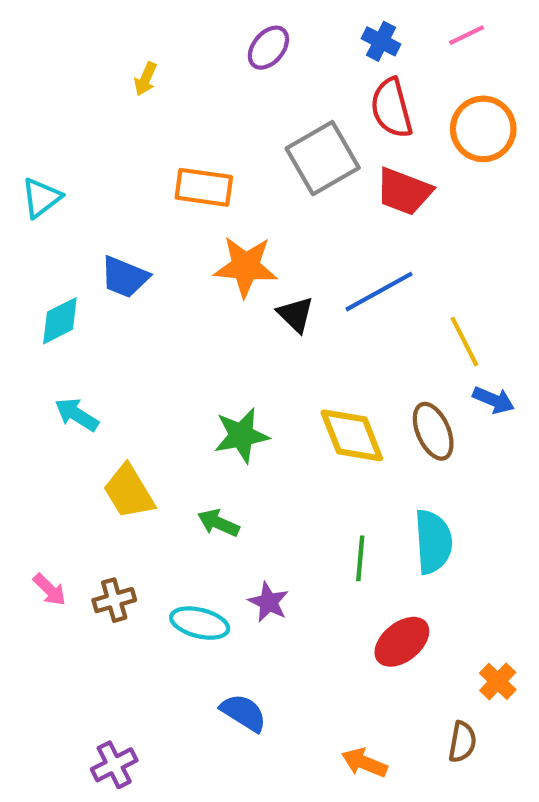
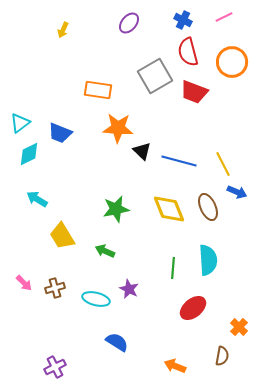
yellow arrow: (145, 79) -> (63, 30), moved
cyan triangle: (41, 198) -> (20, 123), moved
blue line: (379, 292) -> (179, 161), moved, turned 44

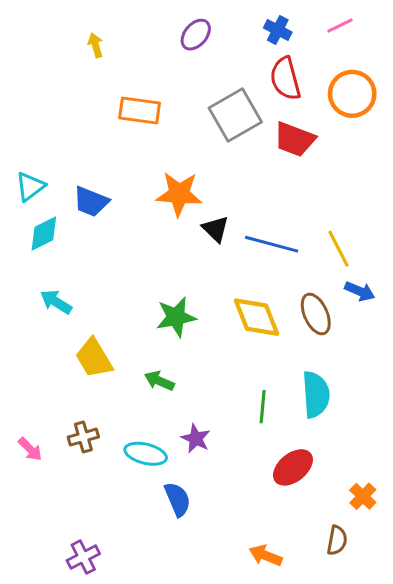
yellow arrow: (63, 30) -> (95, 45), turned 140
orange rectangle: (98, 90) -> (140, 111), moved
pink arrow: (24, 283) -> (30, 449), moved
blue semicircle: (117, 342) -> (178, 499), moved, turned 35

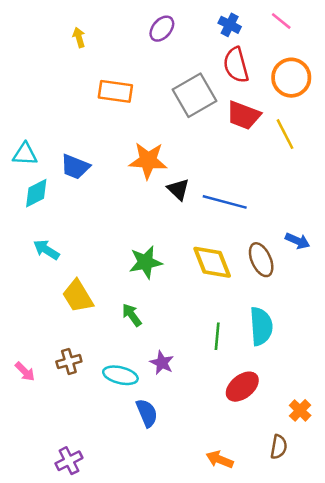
pink line: (340, 25) -> (281, 21), turned 65
cyan triangle: (30, 186) -> (25, 154), turned 40
yellow line: (339, 249) -> (285, 134), moved
green arrow: (159, 381) -> (132, 315), turned 30

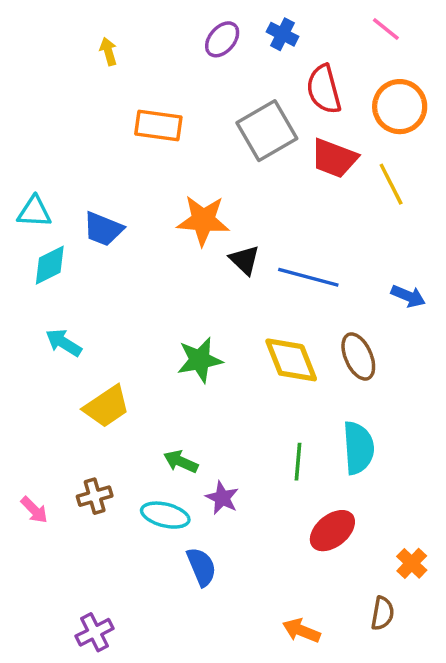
blue cross: (230, 25) -> (282, 34), moved
blue arrow: (298, 241) -> (408, 296), moved
yellow trapezoid: (78, 296) -> (107, 406), turned -93
green arrow: (132, 315) -> (181, 462), moved, turned -30

